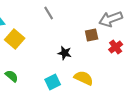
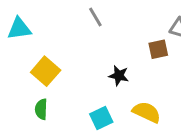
yellow square: (15, 39) -> (46, 71), moved
green semicircle: (12, 76) -> (41, 109), turned -128

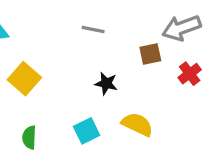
gray line: (95, 17) -> (93, 29), moved, turned -48
green semicircle: (41, 109) -> (29, 137), moved

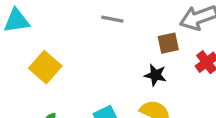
black star: (106, 83) -> (155, 75), moved

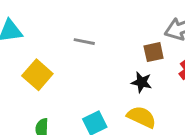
gray line: (112, 19) -> (84, 42), moved

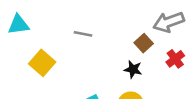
brown square: (154, 52) -> (144, 43), turned -30

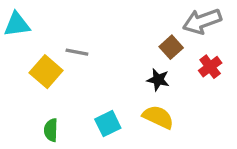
gray line: (83, 34) -> (77, 52), moved

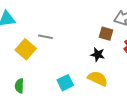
brown square: (171, 47) -> (106, 34), turned -32
green semicircle: (51, 130) -> (19, 86), moved

